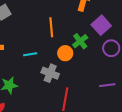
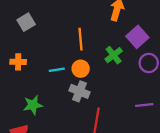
orange circle: (65, 53) -> (81, 69), moved

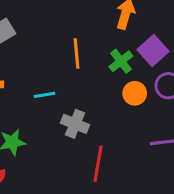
green cross: (114, 55) -> (121, 61), moved
orange circle: (81, 69) -> (135, 93), moved

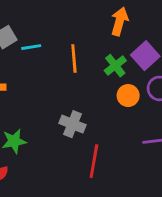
cyan line: (44, 95) -> (31, 47), moved

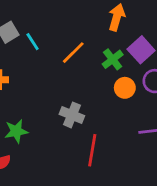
cyan line: (31, 47) -> (33, 42), turned 66
orange line: (74, 58) -> (73, 53), turned 50

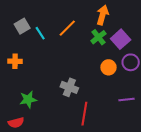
orange line: (73, 53) -> (67, 28), moved
green cross: (113, 59) -> (98, 37), moved

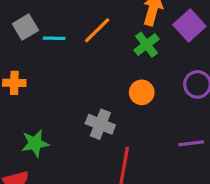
cyan line: (40, 33) -> (54, 38), turned -56
purple square: (121, 39) -> (189, 25), moved
orange circle: (108, 67) -> (142, 92), moved

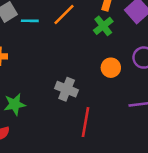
orange circle: (142, 92) -> (111, 68), moved

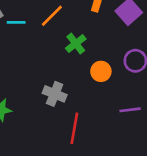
green cross: (103, 26) -> (76, 44), moved

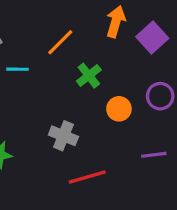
cyan line: (16, 22) -> (17, 69), moved
red line: (74, 128) -> (87, 177), turned 64

